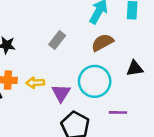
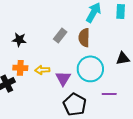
brown semicircle: (102, 43) -> (84, 38), moved, turned -60

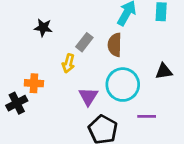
black star: (19, 40) -> (43, 28), moved
yellow arrow: (42, 70) -> (68, 63), moved, turned -72

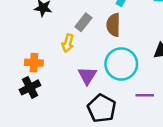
black cross: (17, 103) -> (30, 87), moved

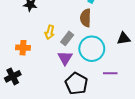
gray rectangle: (83, 22) -> (67, 38), moved
black cross: (30, 87) -> (13, 76), moved

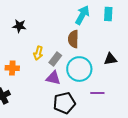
purple triangle: (65, 58) -> (53, 78), turned -49
black pentagon: (76, 84) -> (64, 103), turned 30

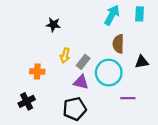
black star: (19, 26) -> (53, 25), moved
brown semicircle: (73, 39) -> (118, 44), moved
black pentagon: (64, 103) -> (75, 109), moved

